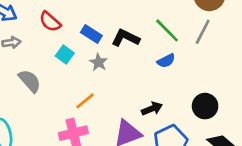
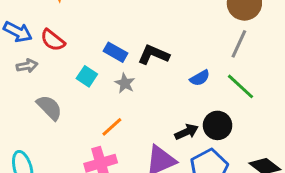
red semicircle: (50, 22) -> (53, 40), moved
green line: (167, 30) -> (241, 86), moved
black circle: (205, 106) -> (218, 125), moved

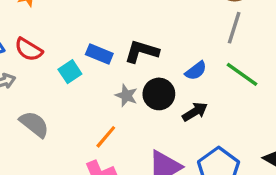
cyan square: (87, 76) -> (70, 72), moved, turned 30
gray star: (125, 83) -> (126, 96), moved
black circle: (218, 125) -> (159, 94), moved
black arrow: (187, 132) -> (195, 112), moved

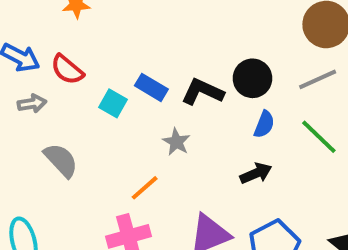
gray line: (234, 28) -> (318, 79), turned 40
blue semicircle: (196, 71) -> (264, 124), turned -40
cyan square: (70, 72) -> (113, 103), turned -35
black circle: (159, 94) -> (253, 78), moved

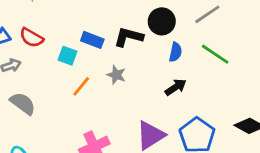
gray semicircle: (61, 160) -> (23, 103), moved
orange line: (145, 188) -> (81, 86), moved

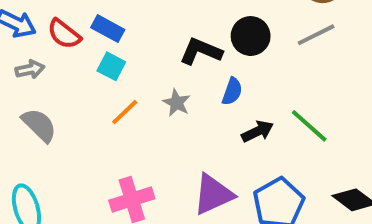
blue rectangle: (92, 40) -> (108, 29), moved
blue semicircle: (175, 52) -> (232, 91), moved
green line: (215, 54) -> (309, 126), moved

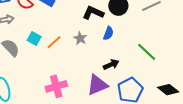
cyan square: (111, 66) -> (34, 38), moved
black arrow: (258, 131) -> (111, 64), moved

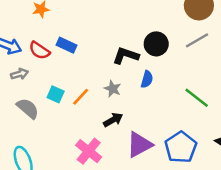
black arrow: (111, 64) -> (113, 120), moved
pink cross: (56, 86) -> (89, 151), turned -30

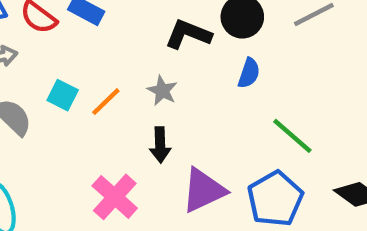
blue semicircle: (147, 79) -> (249, 73), moved
green line: (197, 98) -> (292, 136), moved
black arrow: (113, 120) -> (160, 145), turned 114

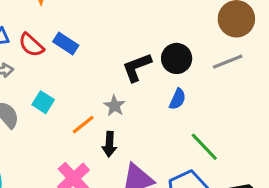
black L-shape: (188, 34) -> (137, 67), turned -48
orange line: (106, 102) -> (83, 125), moved

